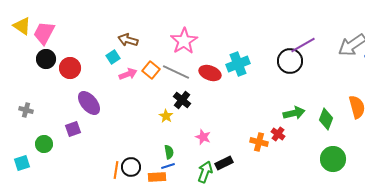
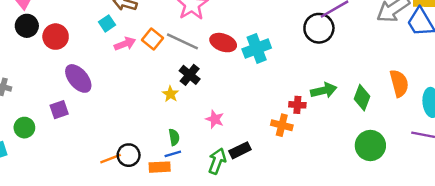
cyan cross: (238, 64) -> (257, 49), moved
red cross: (278, 134) -> (297, 105), moved, turned -32
orange line: (116, 170) -> (111, 159), turned 60

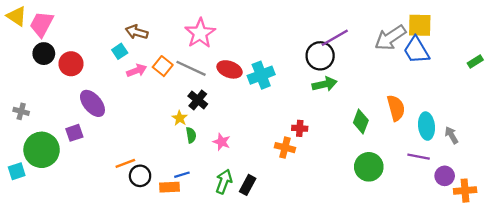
green arrow: (324, 90) -> (325, 84), moved
green circle: (24, 128) -> (42, 150), size x1.8
green semicircle: (174, 137) -> (191, 135), moved
black rectangle: (240, 150) -> (248, 185), moved, turned -36
orange line: (111, 159) -> (125, 163), moved

